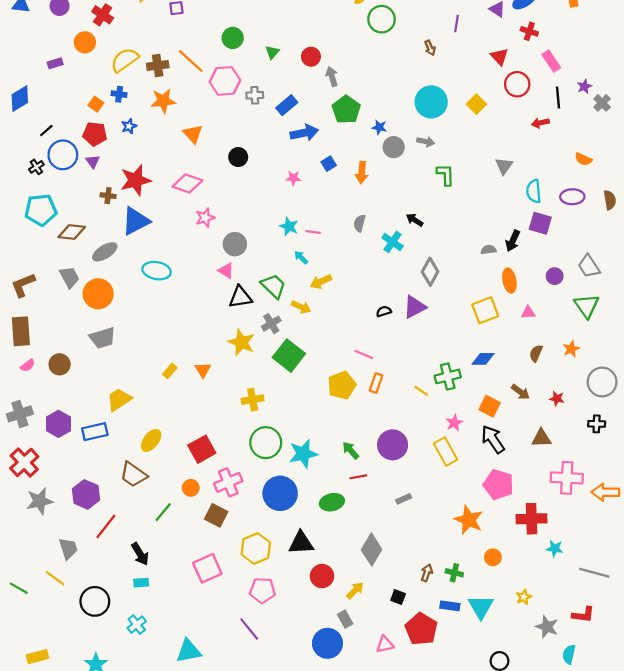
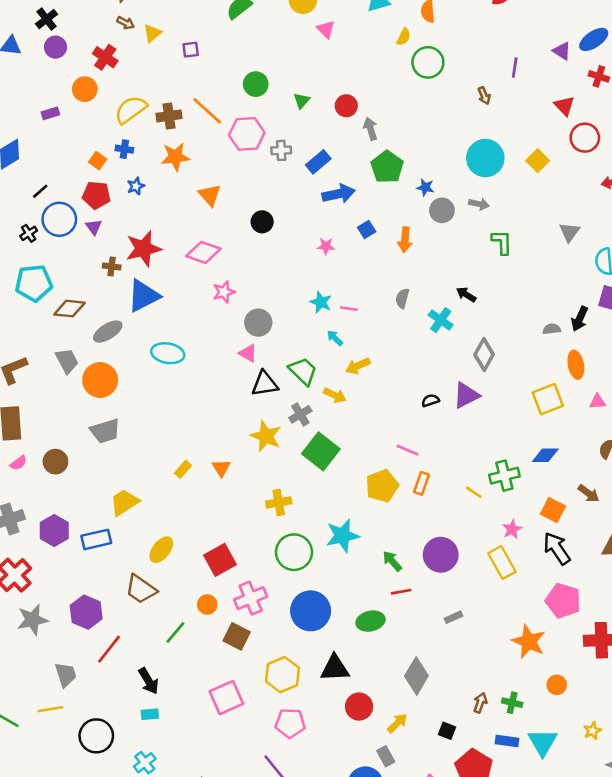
cyan star: (303, 454) -> (342, 536), moved
yellow line: (55, 578) -> (50, 709), turned -45

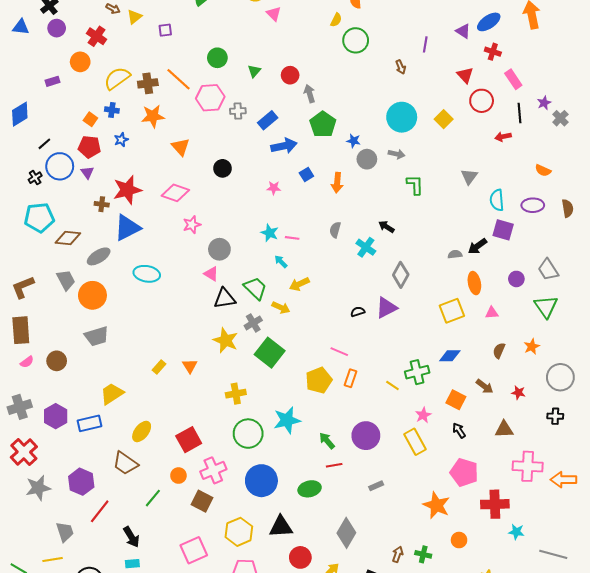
black arrow: (580, 319) -> (477, 246), turned 30
black arrow: (557, 548) -> (459, 430), size x0.6

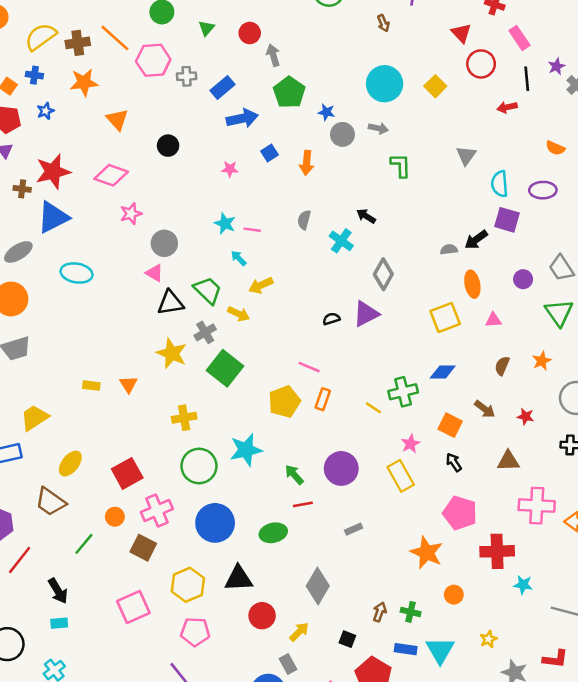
yellow rectangle: (159, 367) -> (91, 386), turned 56

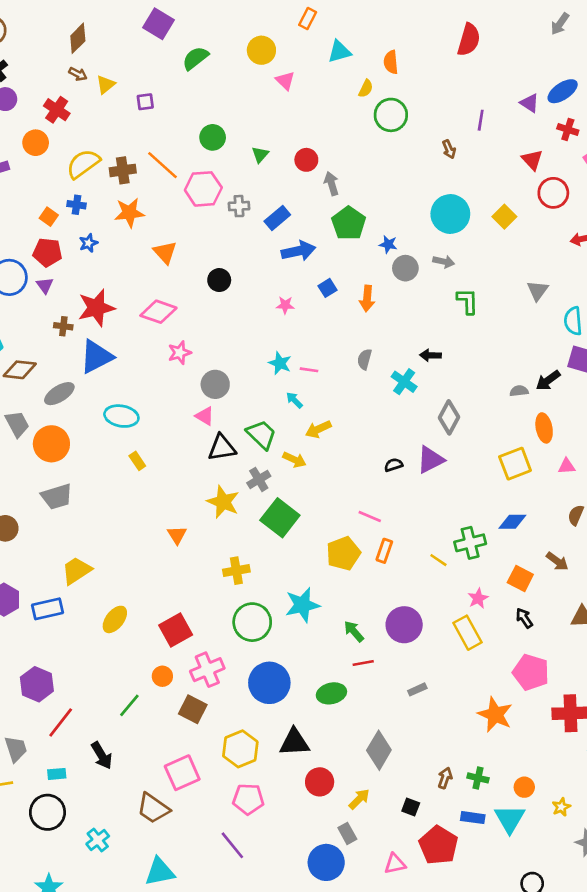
black arrow: (366, 216) -> (430, 355), turned -30
yellow rectangle: (91, 386) -> (137, 461), moved, turned 49
brown trapezoid: (51, 502) -> (153, 808), moved
orange circle: (454, 595) -> (524, 787), moved
cyan rectangle: (59, 623) -> (57, 774), moved

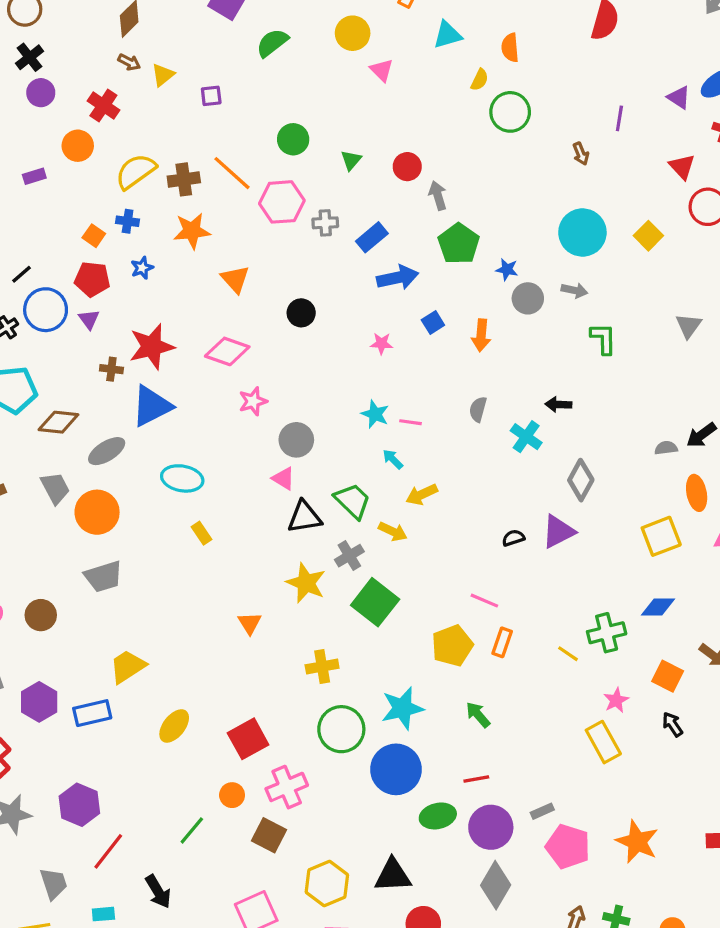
purple circle: (404, 625) -> (491, 827), moved
green arrow: (354, 631) -> (478, 715), moved
pink pentagon: (531, 672) -> (568, 847), moved
blue circle: (269, 683) -> (396, 769), moved

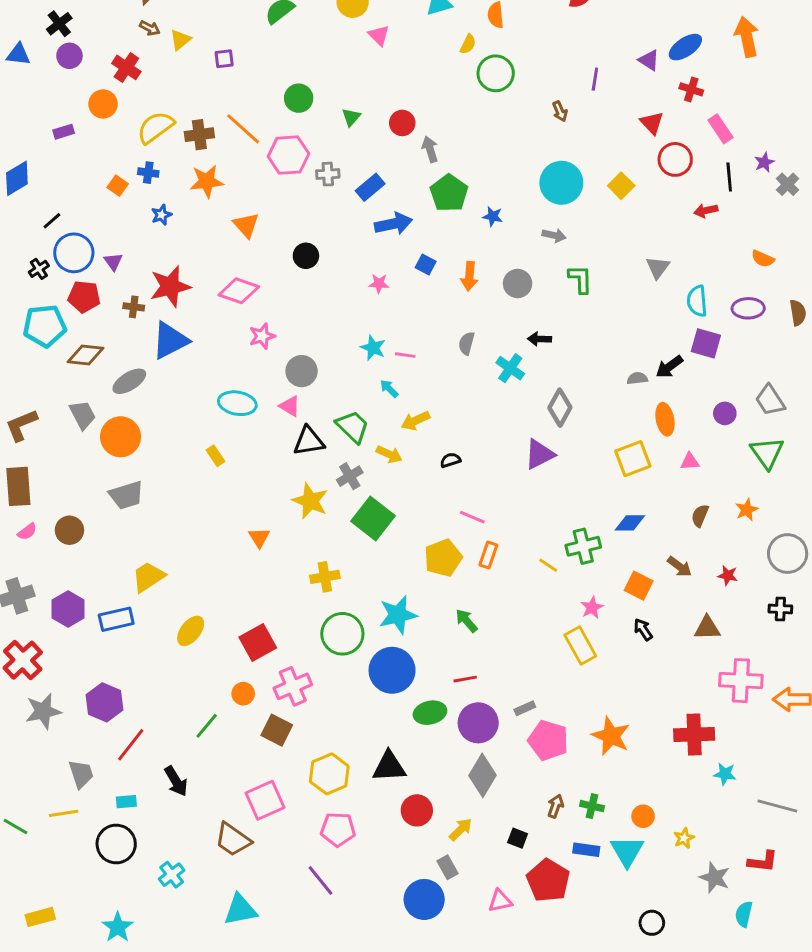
red pentagon: (92, 279) -> (84, 297), moved
gray circle: (528, 298) -> (518, 284), moved
blue square: (433, 323) -> (426, 265), turned -30
cyan ellipse: (182, 478) -> (237, 403), moved
black semicircle: (513, 538) -> (450, 460), moved

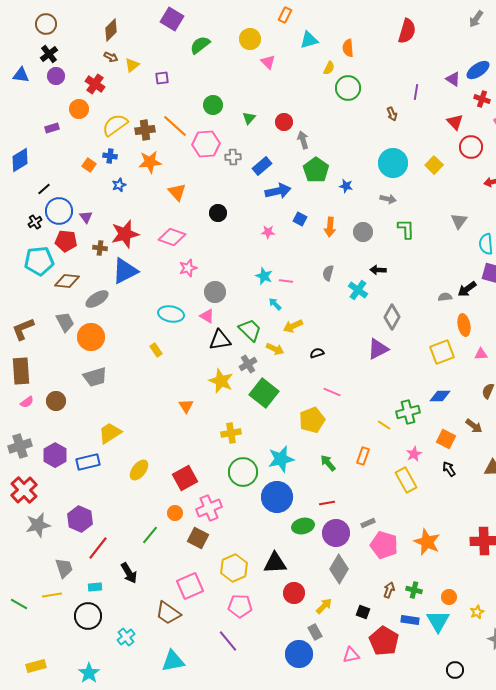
orange rectangle: (488, 555) -> (363, 456), moved

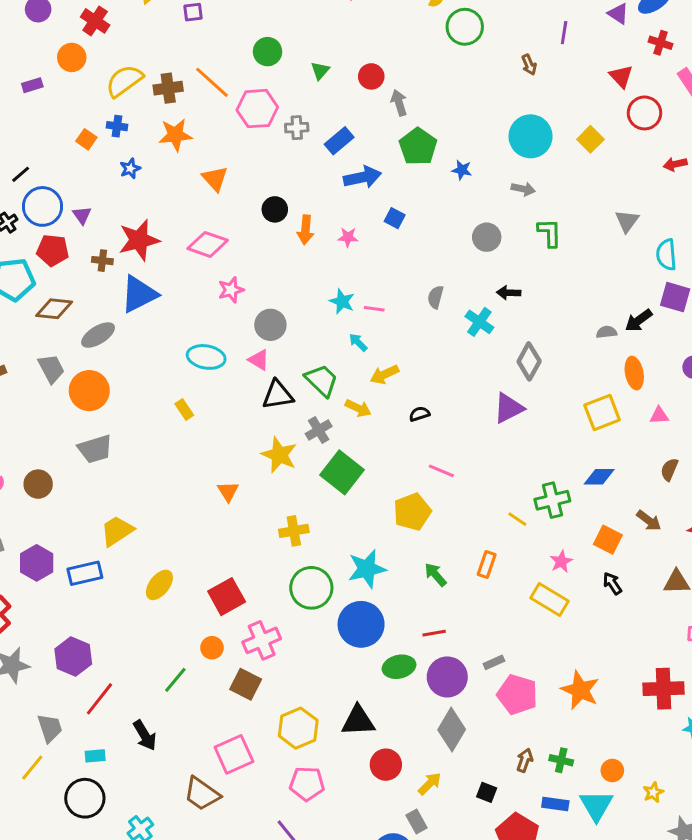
orange arrow: (330, 227) -> (305, 230), moved
yellow rectangle: (406, 480) -> (550, 600), turned -30
yellow line: (52, 595) -> (32, 768), turned -42

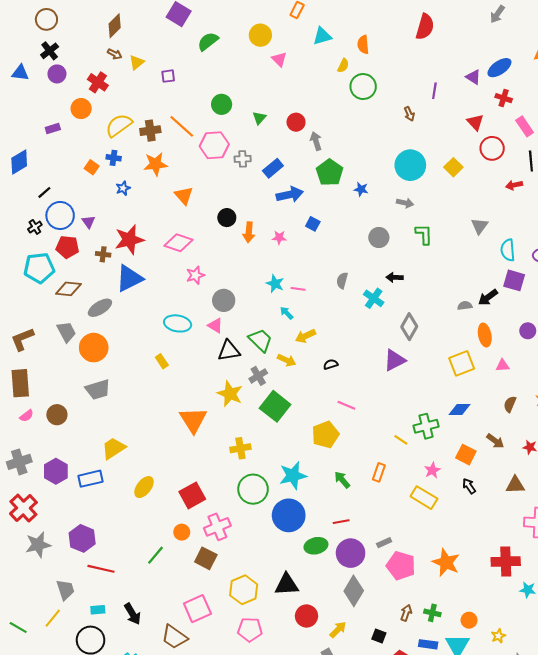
orange triangle: (228, 491) -> (193, 420), size x1.8
red line: (99, 699) -> (101, 569), turned 65
black arrow: (145, 735) -> (132, 614), moved

